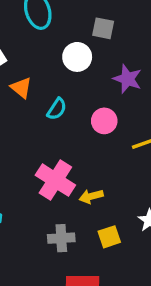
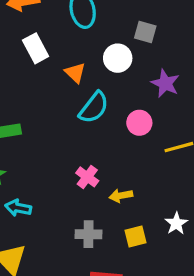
orange triangle: (21, 88) -> (75, 73), moved
cyan semicircle: (57, 109) -> (94, 108), size x1.5
pink cross: (55, 180) -> (87, 177), size x0.6

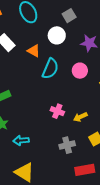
gray square: (145, 32) -> (69, 16), turned -32

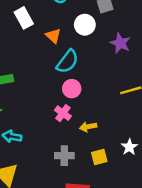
pink circle: (80, 71) -> (72, 89), moved

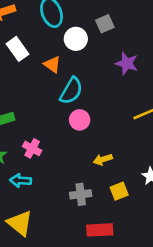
white circle: (85, 25) -> (76, 39), moved
pink cross: (63, 113) -> (32, 148), moved

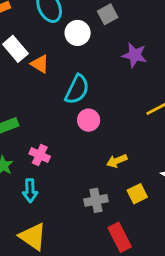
orange triangle: (52, 64) -> (40, 64), moved
cyan arrow: (21, 181) -> (30, 191), turned -90
red rectangle: (100, 230) -> (120, 237), turned 70

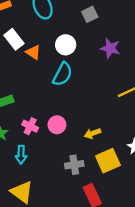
white circle: (78, 33) -> (66, 45), moved
pink circle: (89, 120) -> (57, 125), moved
yellow square: (137, 194) -> (108, 161), size x1.5

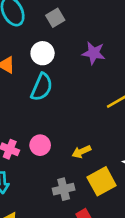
gray square: (90, 14) -> (55, 18), moved

